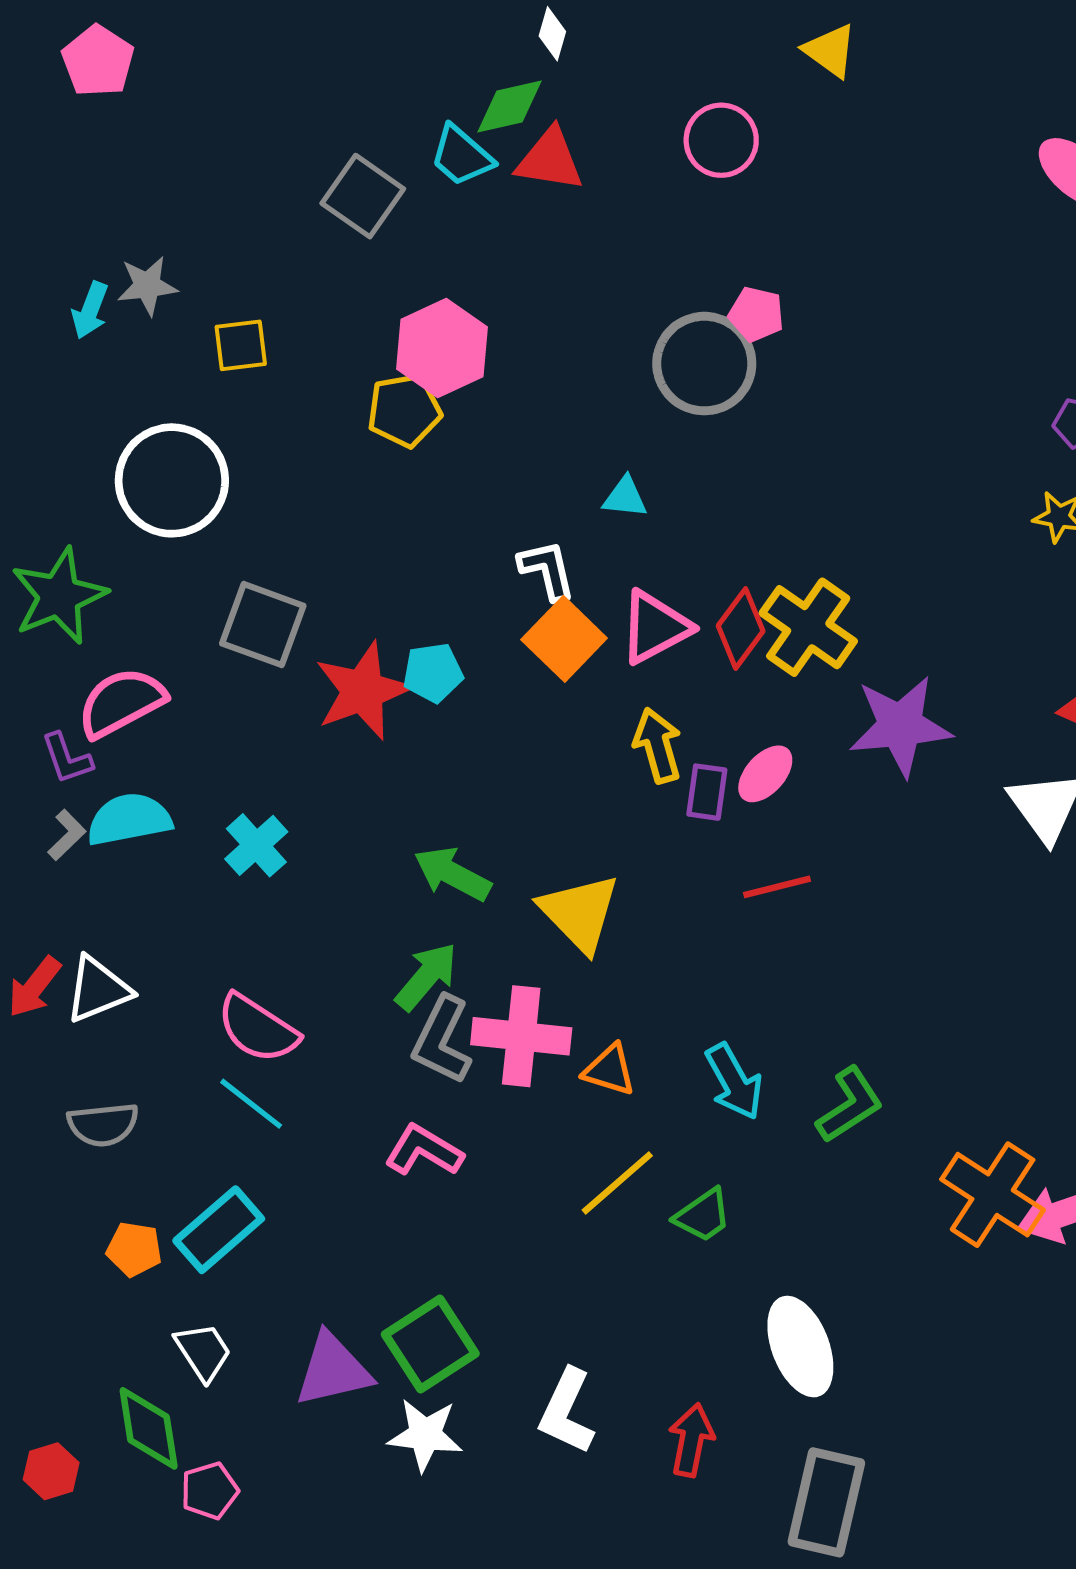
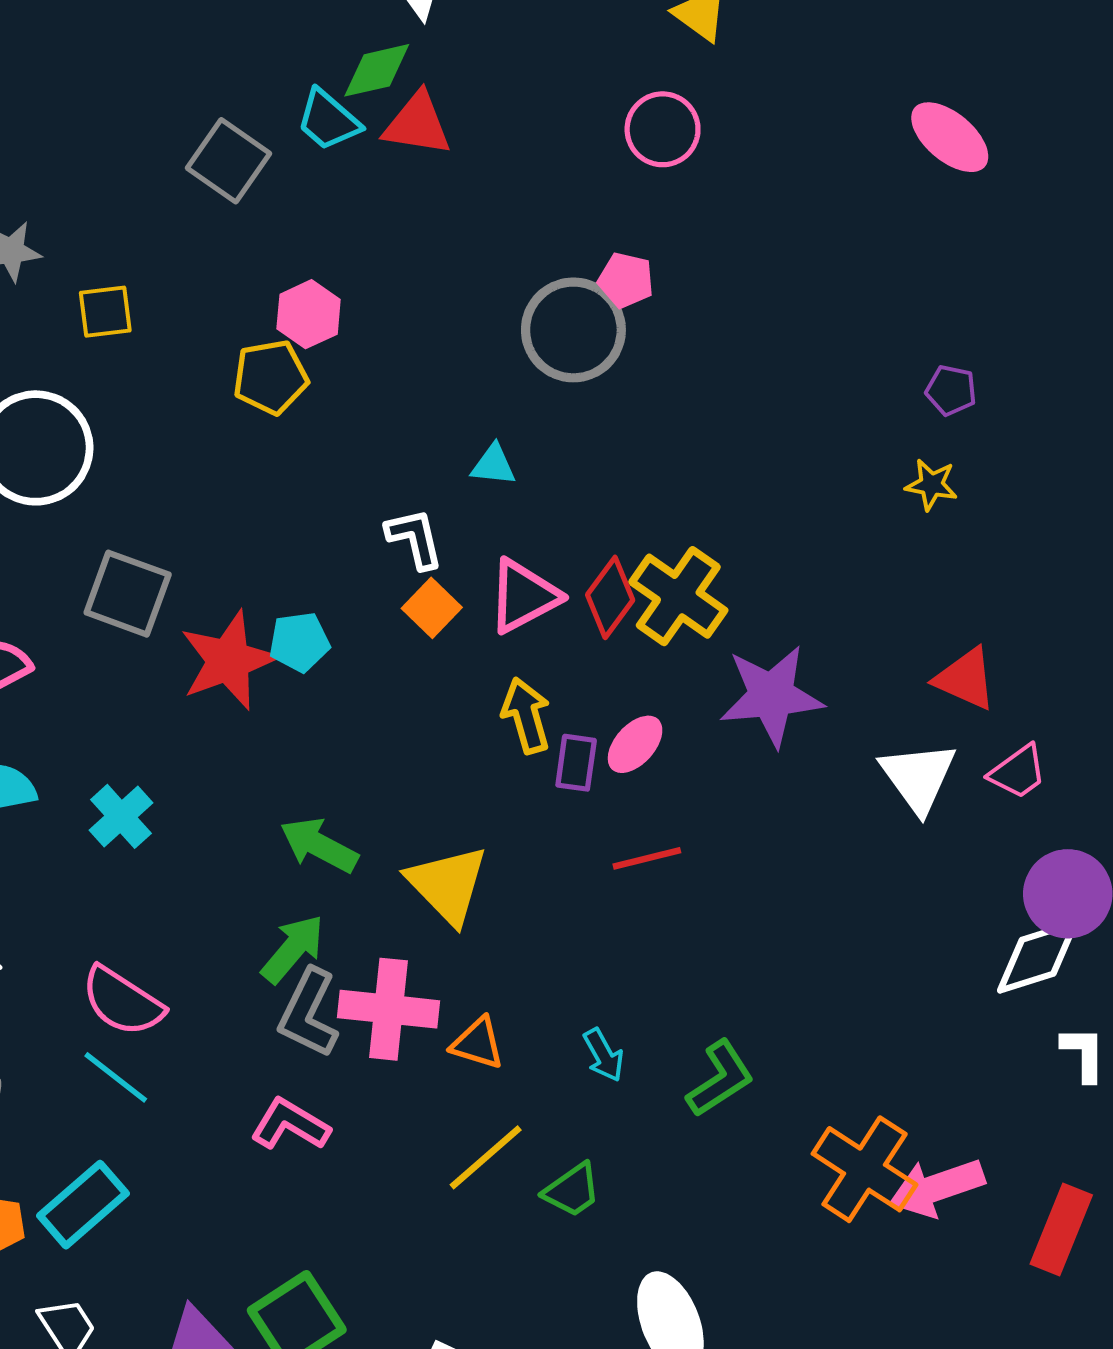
pink circle: (721, 140) -> (663, 129), moved
pink hexagon: (442, 348) -> (309, 314), size x0.7
orange square: (564, 639) -> (432, 608), size x0.7
cyan arrow: (734, 1082) -> (604, 1055), size x0.7

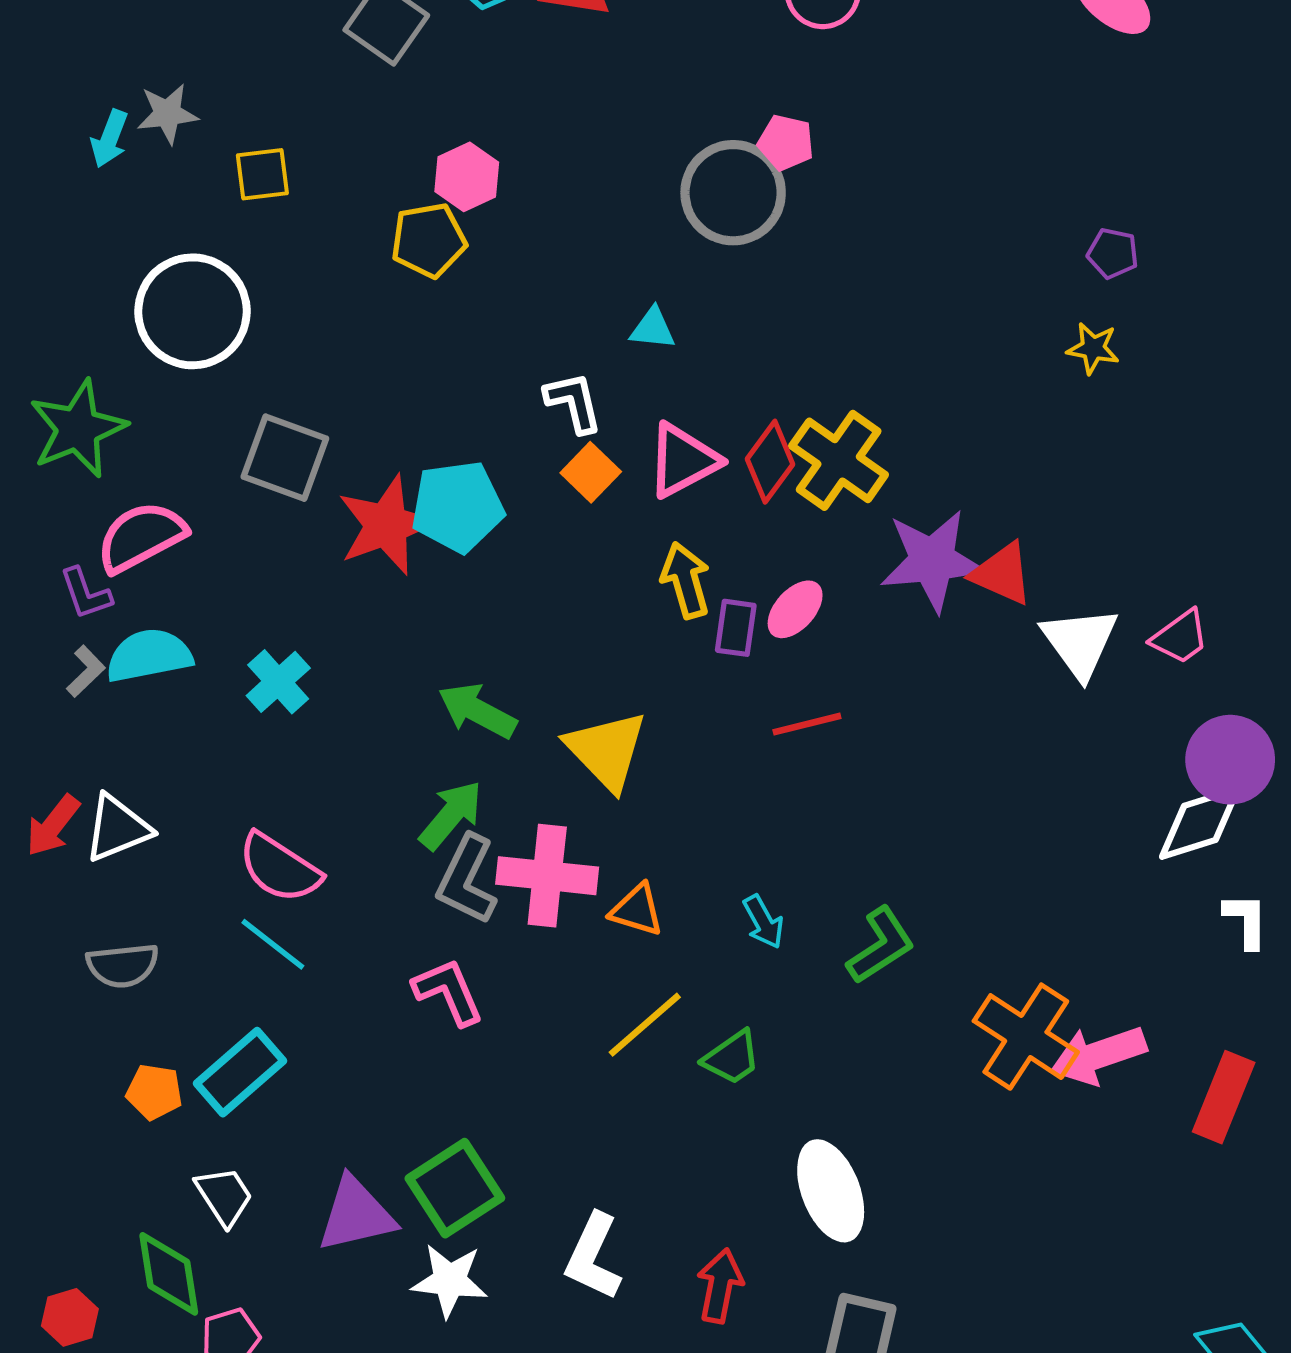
cyan pentagon: (299, 642) -> (458, 506), size x1.5
red triangle: (965, 679) -> (1002, 574), moved
pink L-shape: (290, 1125) -> (448, 992), turned 36

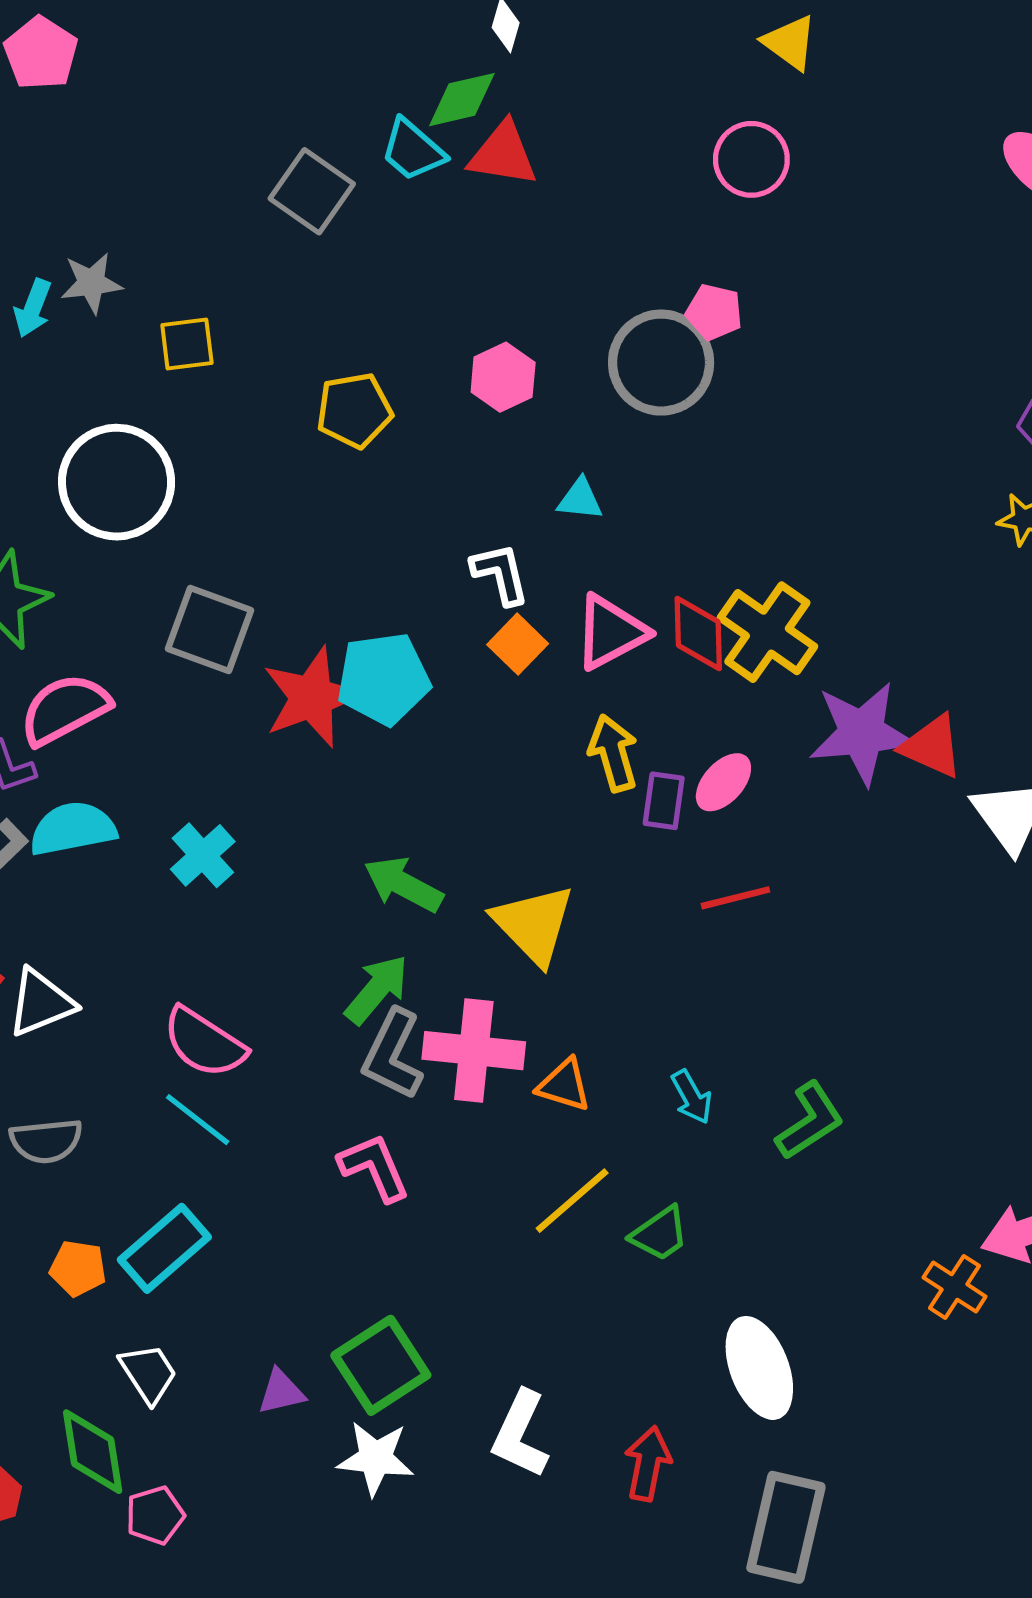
pink hexagon: (467, 177) -> (503, 377), moved
red diamond: (770, 462) -> (698, 633), turned -38
orange cross: (1026, 1037) -> (955, 1287), moved, size x0.6
purple triangle: (356, 1215) -> (281, 1392), size x0.6

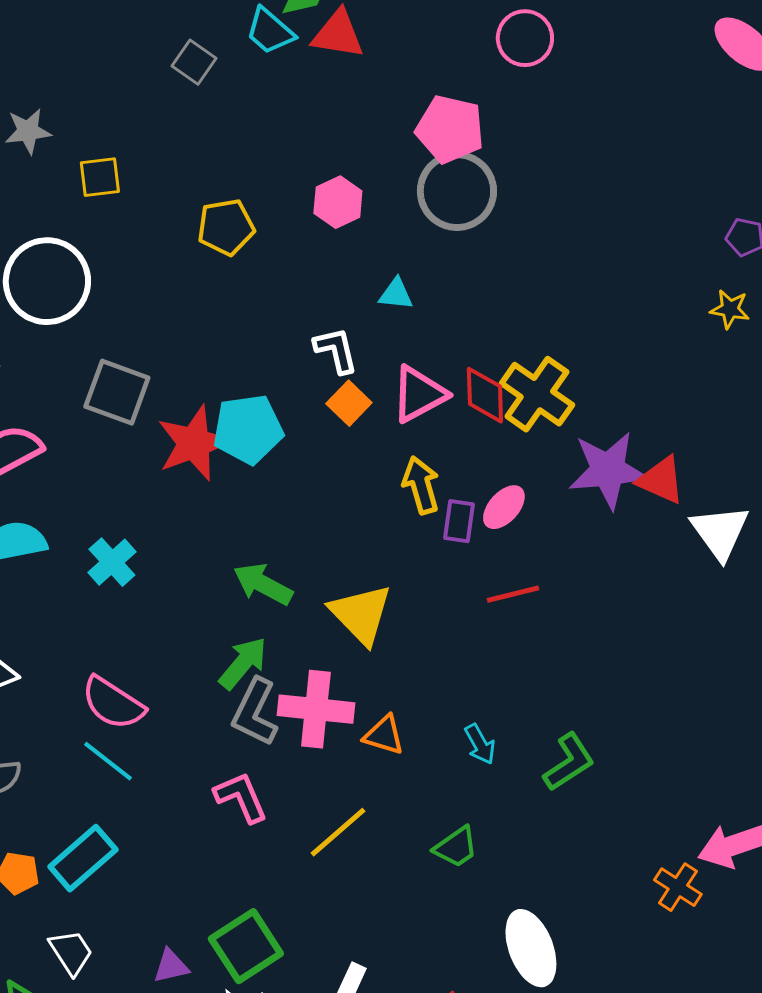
gray square: (312, 191) -> (194, 62), size x0.7
pink pentagon: (714, 312) -> (450, 129), moved, size x1.6
yellow line: (572, 1201) -> (338, 832), moved

